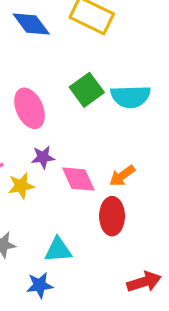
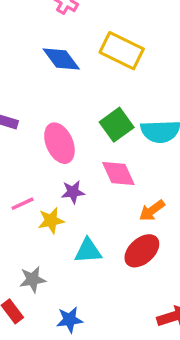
pink diamond: (78, 179) -> (118, 173), moved
red ellipse: (112, 216) -> (142, 251), turned 48
cyan triangle: (58, 250) -> (88, 251), moved

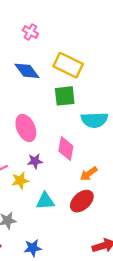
green square: (117, 125) -> (65, 96), moved, turned 30
pink diamond: (118, 173) -> (66, 149), turned 35

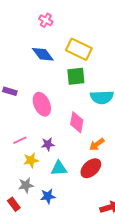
purple star: (35, 161) -> (48, 144), moved
yellow star: (20, 181) -> (31, 160), moved
blue star: (33, 248) -> (48, 196), moved

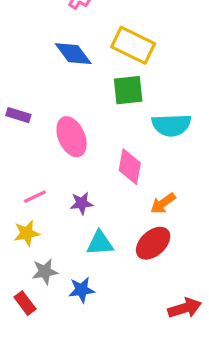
yellow star: (31, 160) -> (27, 233), moved

